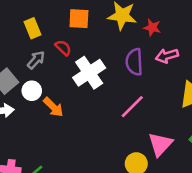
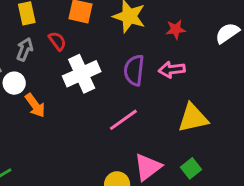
red star: (152, 28) -> (176, 29), moved, turned -30
gray arrow: (36, 60) -> (25, 49), turned -30

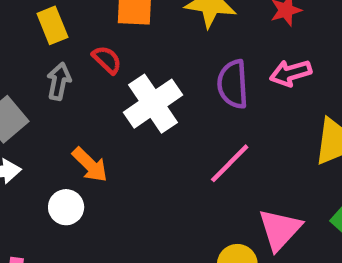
white circle: (14, 83) -> (66, 207), moved

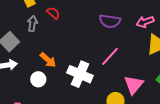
pink arrow: (291, 73) -> (145, 22), moved
purple semicircle: (233, 84) -> (110, 21), turned -75
white cross: (153, 104) -> (80, 74), moved, turned -30

